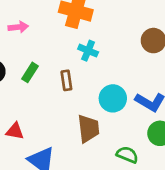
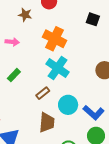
cyan cross: (88, 51) -> (58, 68), size x1.6
brown rectangle: (66, 80) -> (43, 93), moved, turned 48

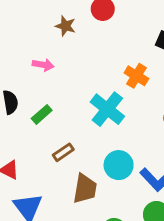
orange cross: (55, 39) -> (136, 76), moved, size x0.7
brown rectangle: (43, 93) -> (63, 152), moved

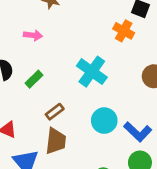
orange cross: (136, 76) -> (124, 31), moved
brown trapezoid: (85, 189) -> (56, 141), moved

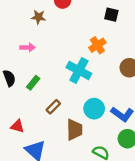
orange cross: (124, 31) -> (97, 45), moved, turned 35
brown trapezoid: (56, 141) -> (74, 130), moved

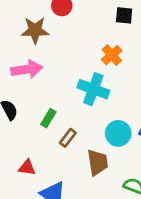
brown star: (38, 17) -> (35, 30), size x1.5
pink arrow: (28, 47) -> (27, 69), size x1.6
green rectangle: (33, 83) -> (48, 118), moved

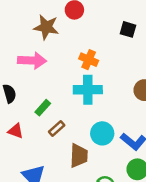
orange cross: (112, 55) -> (89, 60), moved, turned -36
cyan cross: (93, 89) -> (88, 90), turned -32
red triangle: (27, 168) -> (16, 131), moved

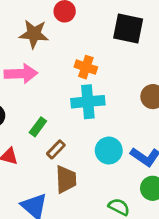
black square: (128, 29) -> (128, 29), size x1.6
brown trapezoid: (79, 156) -> (66, 179), moved

